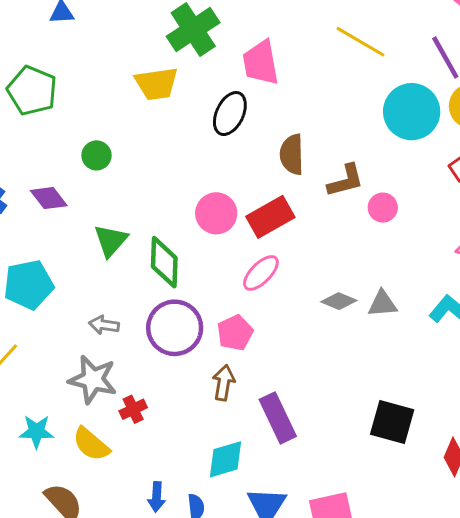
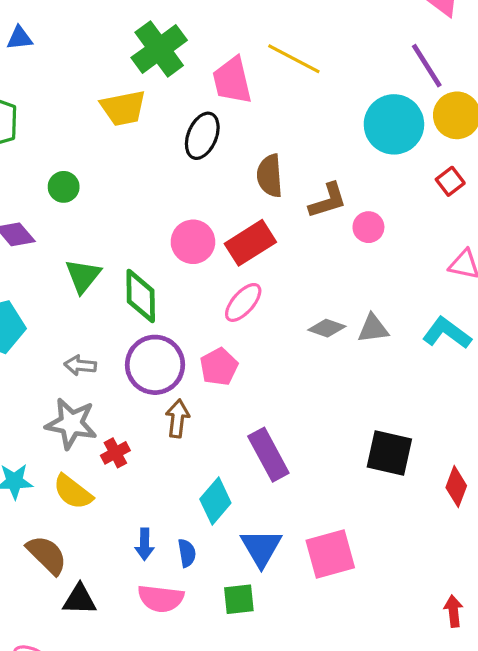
yellow line: (360, 42) -> (294, 59), moved
brown arrow: (224, 383) -> (177, 418), moved
cyan diamond: (225, 459) -> (215, 501), turned -30

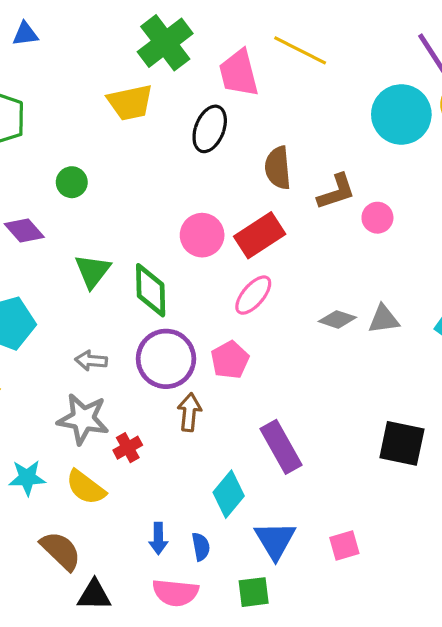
pink square: (330, 554) -> (344, 545), size x0.6

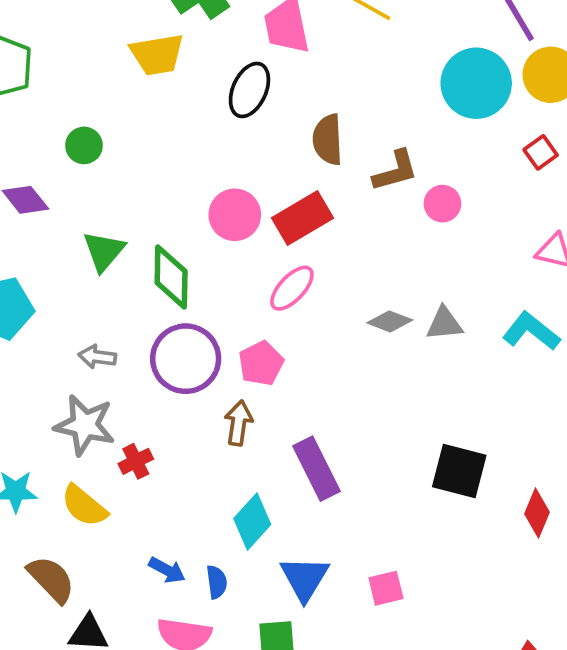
brown arrow: (189, 412) -> (238, 423), moved
blue arrow: (158, 539) -> (167, 570), turned -64

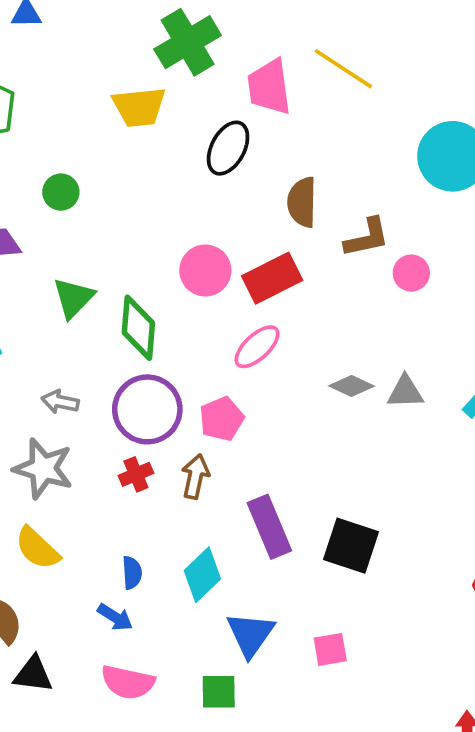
red cross: (136, 461) -> (136, 474), moved
black square: (459, 471) -> (351, 546), moved
blue semicircle: (217, 582) -> (132, 573), moved

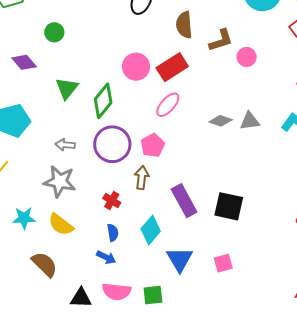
green diamond: (138, 328) -> (103, 101), turned 40
red cross: (136, 474) -> (112, 201), moved, turned -30
black triangle: (33, 674) -> (81, 298), moved
green square: (219, 692) -> (153, 295), moved

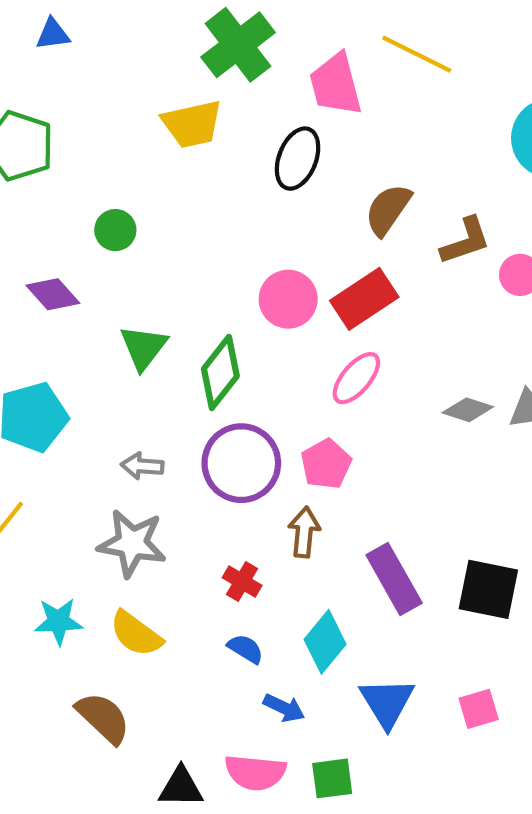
brown semicircle: (184, 25) -> (388, 210), turned 40
blue semicircle: (113, 233) -> (246, 649), turned -48
blue arrow: (106, 257) -> (284, 708), moved

